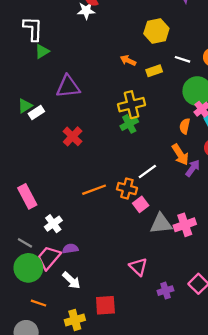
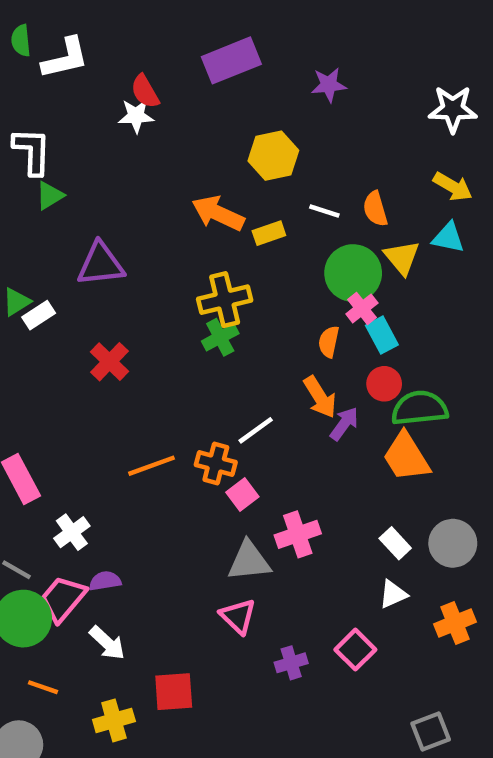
orange arrow: (128, 60) -> (218, 213), size x1.6
gray triangle: (161, 224) -> (249, 561), moved
pink cross: (185, 225) -> (298, 534), moved

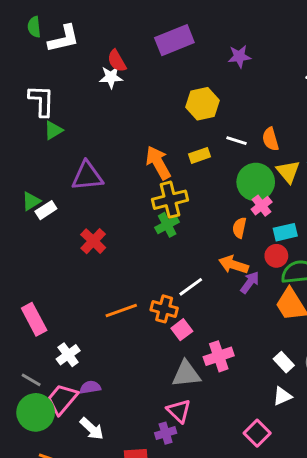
orange arrow: (218, 213) -> (158, 163), moved, turned 36
cyan rectangle: (382, 335) -> (285, 232), moved, turned -75
orange arrow: (320, 397) -> (234, 265), turned 140
purple cross: (291, 663) -> (166, 433), moved

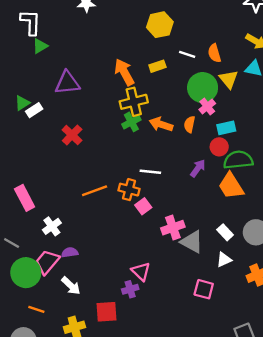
orange arrow: (234, 265) -> (161, 124), moved
white line: (191, 287) -> (150, 172), turned 42
gray triangle: (186, 374) -> (192, 242), moved, turned 35
gray line: (31, 380) -> (12, 243), moved
pink square: (257, 433) -> (204, 289), turned -30

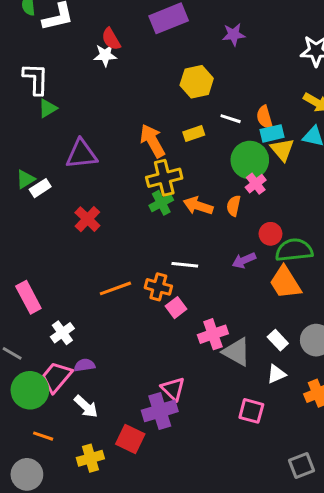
cyan rectangle: (226, 128) -> (272, 133), moved
purple arrow: (198, 168) -> (244, 260), turned -150
purple cross: (130, 289) -> (160, 411), size x1.6
red square: (106, 312) -> (130, 439), turned 30

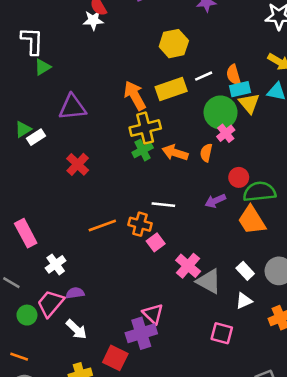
white line: (231, 119) -> (204, 76), turned -42
yellow rectangle: (194, 133) -> (171, 89), size x1.6
pink cross: (213, 334) -> (188, 266), turned -30
green circle: (30, 390) -> (27, 315), size x0.6
orange line: (43, 436) -> (19, 357), moved

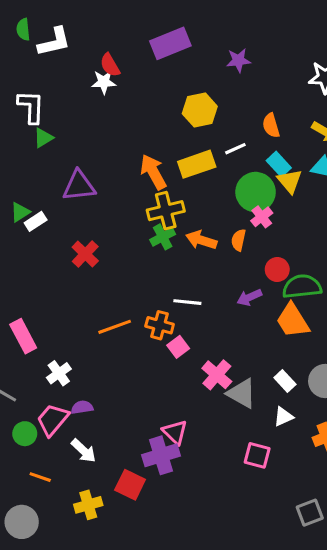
orange semicircle: (234, 75) -> (271, 125), moved
cyan rectangle: (240, 89) -> (279, 164), turned 60
orange line: (19, 357) -> (40, 477), moved

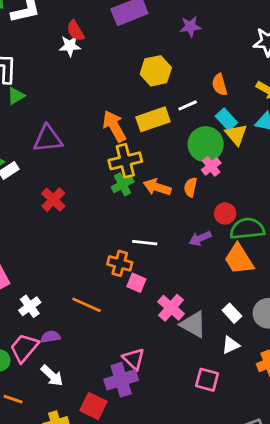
orange line: (115, 327) -> (87, 305), moved, turned 44
pink square: (178, 347) -> (136, 283), turned -30

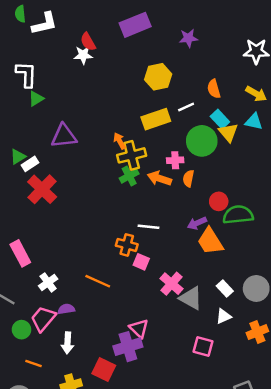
orange arrow: (114, 126) -> (119, 141), moved, size x0.6
pink cross: (211, 166) -> (175, 160), moved, turned 35
red cross: (53, 200) -> (42, 189), moved, size x1.4
orange trapezoid: (239, 259) -> (210, 241), moved
white arrow: (52, 376) -> (67, 343), turned 50

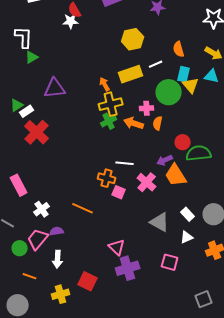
cyan rectangle: (220, 119) -> (184, 74), turned 56
orange arrow: (119, 141) -> (105, 84), moved
pink cross: (172, 284) -> (147, 182), moved
purple cross: (128, 347) -> (128, 268), moved

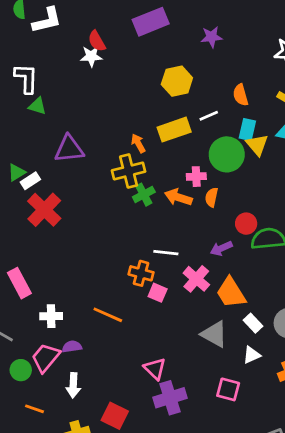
green triangle: (32, 57) -> (37, 106), turned 48
yellow cross: (111, 104) -> (129, 171), moved
orange trapezoid: (176, 175) -> (231, 293), moved
white cross: (42, 209) -> (51, 316), turned 35

